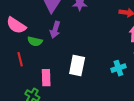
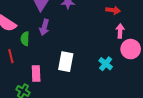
green semicircle: (35, 41) -> (25, 39), turned 80
cyan cross: (118, 68) -> (106, 64), turned -32

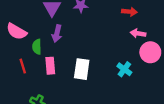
pink arrow: (120, 31) -> (138, 33), turned -80
pink rectangle: (36, 73) -> (50, 66), moved

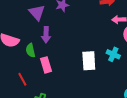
red line: (23, 66) -> (22, 79), moved
white rectangle: (82, 69) -> (89, 61), moved

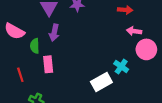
white rectangle: (89, 61) -> (101, 82), moved, turned 54

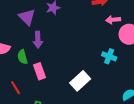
white rectangle: (101, 82) -> (80, 81), moved

